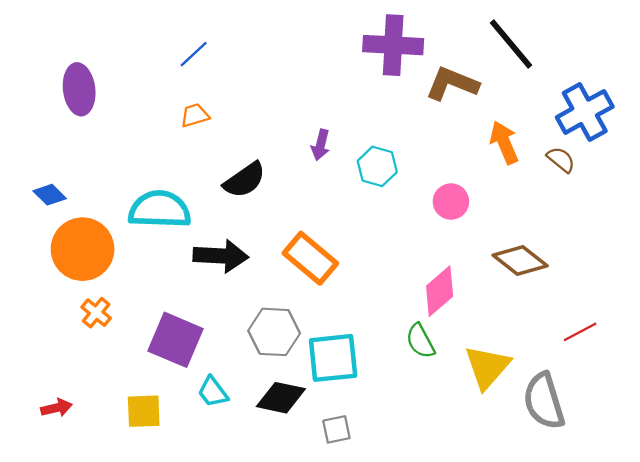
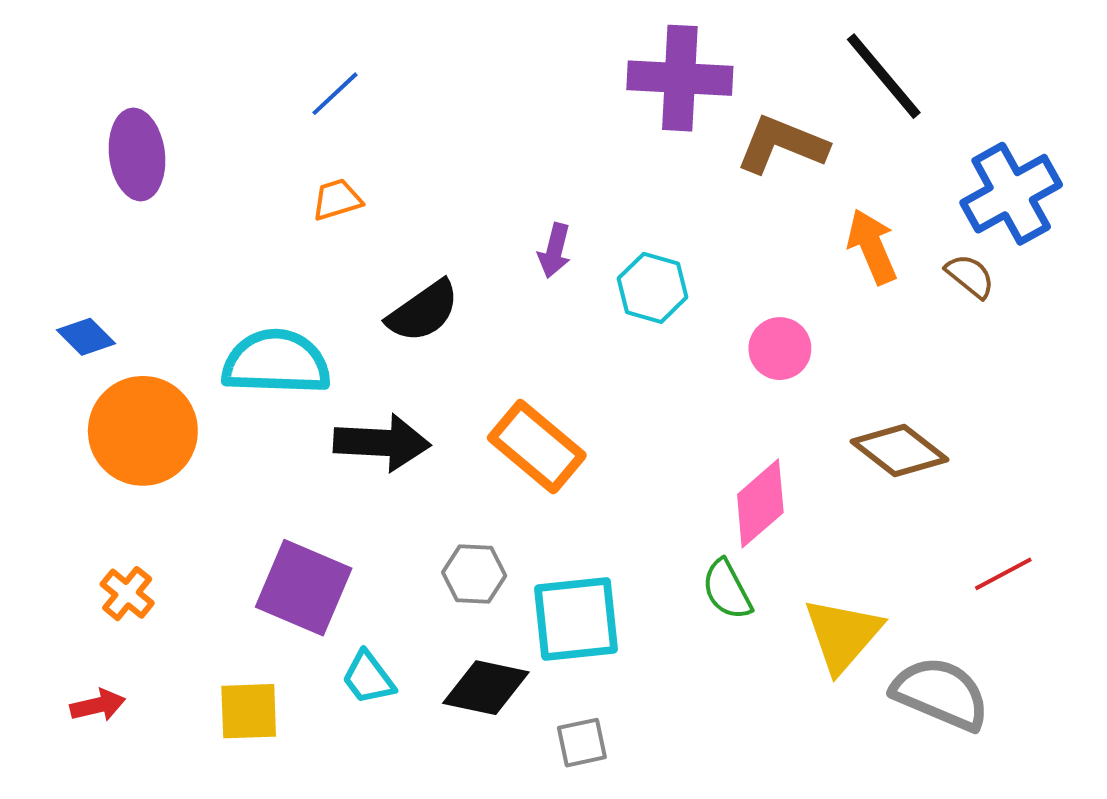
orange cross: (96, 313) -> (127, 594), moved
gray hexagon: (274, 332) -> (474, 574), size x0.7
gray semicircle: (544, 401) -> (941, 694), turned 130

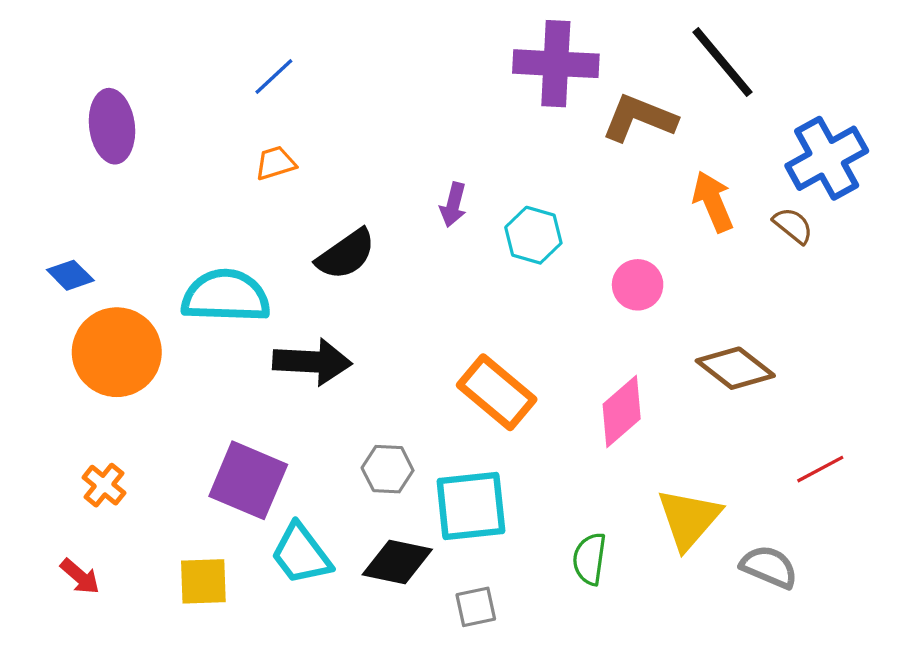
orange rectangle: (537, 447) -> (497, 392), moved
green semicircle: (727, 590) -> (590, 559), moved, turned 36
cyan trapezoid: (368, 678) -> (301, 554), size x1.4
gray semicircle: (941, 694) -> (769, 567), size x0.7
red arrow: (98, 705) -> (80, 576), turned 54

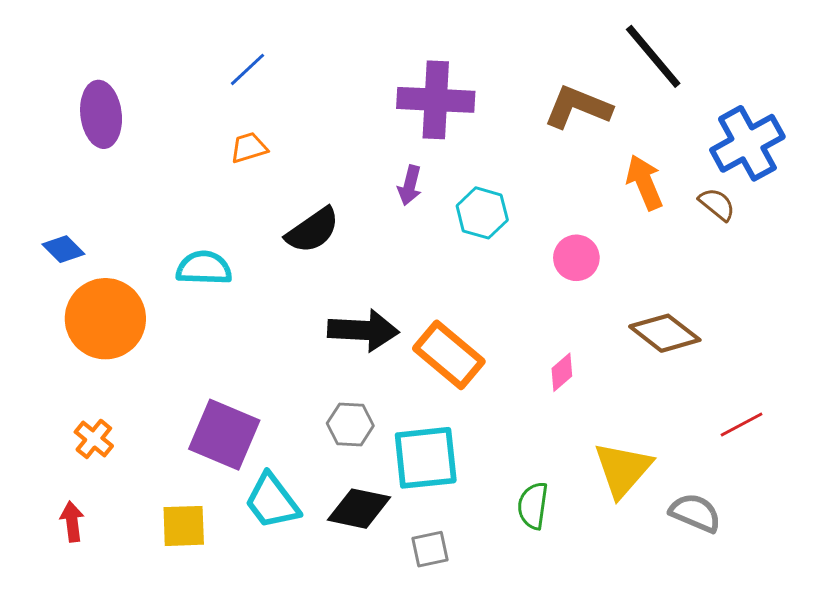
purple cross: (556, 64) -> (436, 100), moved
cyan semicircle: (226, 296) -> (204, 268), size x0.7
black arrow: (312, 362) -> (363, 330), moved
pink diamond: (622, 411) -> (562, 372), size x0.6
red arrow: (80, 576) -> (72, 522), turned -138

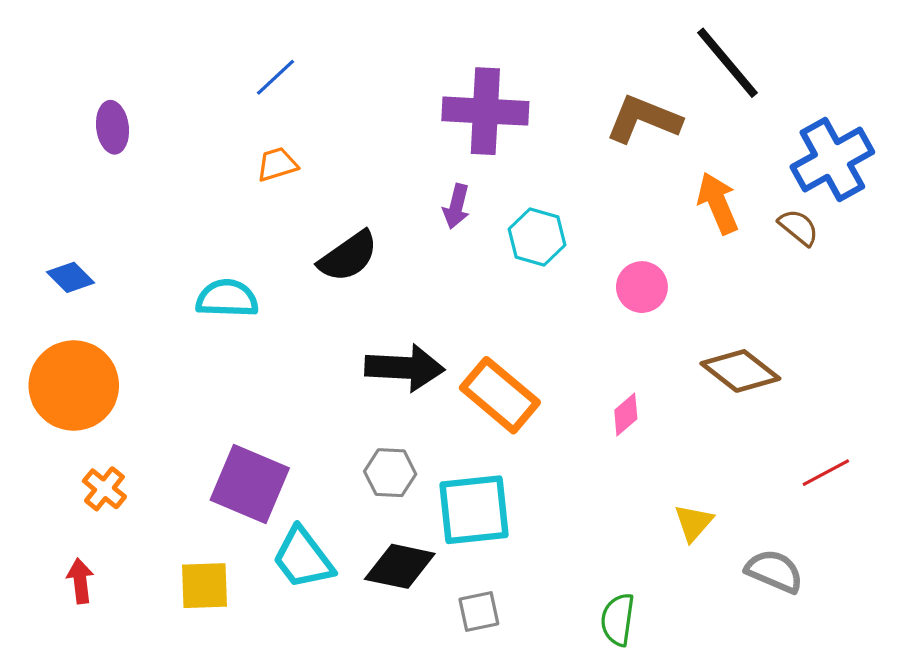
purple ellipse: (101, 114) -> (113, 127), size x0.7
orange circle: (105, 319) -> (74, 385), moved
yellow triangle: (623, 469) -> (694, 523), size x0.6
green semicircle: (533, 506) -> (618, 620), moved

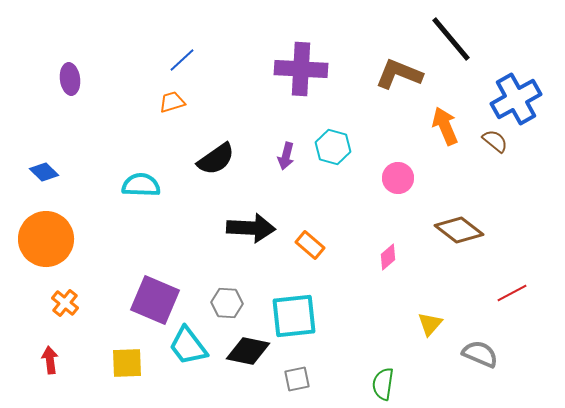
blue line: (276, 77) -> (182, 60), moved
purple arrow: (456, 206) -> (286, 156), moved
orange rectangle: (500, 395) -> (310, 245), size x0.6
gray hexagon: (390, 473) -> (227, 303), moved

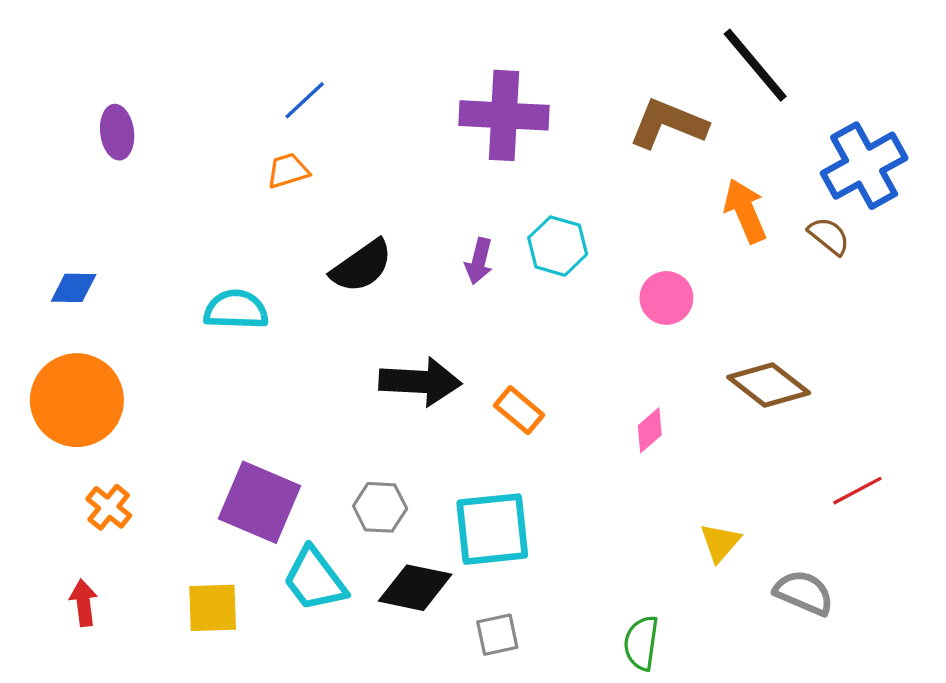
blue diamond: (44, 172) -> (74, 288), turned -44

